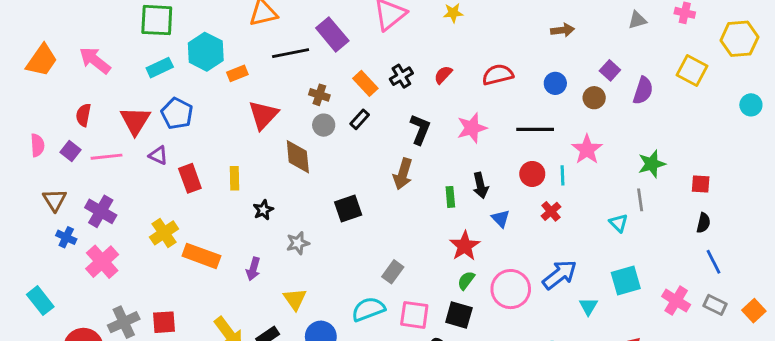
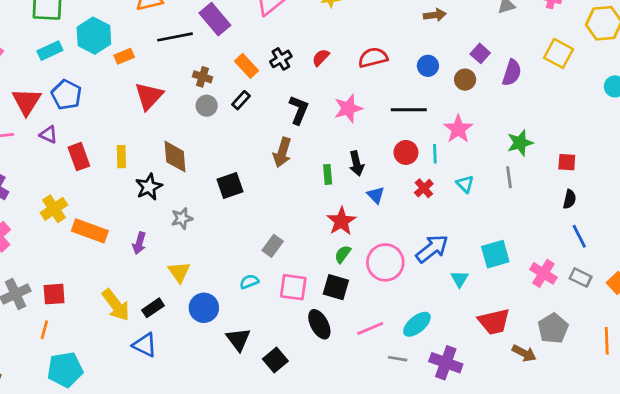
brown diamond: (298, 157) -> (175, 157), moved
black star: (263, 210) -> (149, 187), size x1.4
cyan triangle: (619, 223) -> (465, 184), moved
cyan semicircle: (368, 309) -> (249, 282), size x0.6

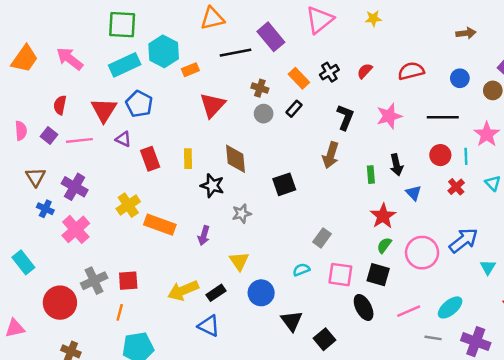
cyan rectangle: (50, 51) -> (125, 65), size x1.4
black star: (149, 187) -> (212, 186), turned -30
yellow arrow: (116, 305) -> (183, 290), turned 104

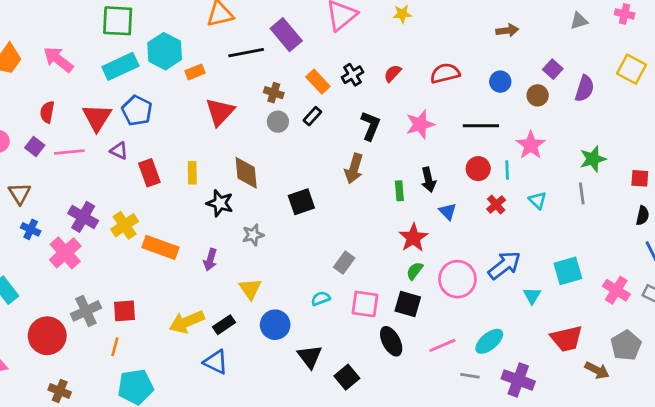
purple cross: (75, 187) -> (83, 217), moved

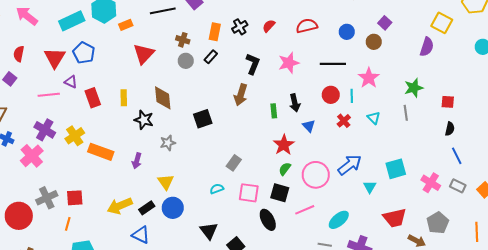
orange rectangle: (318, 82) -> (215, 32), turned 54
purple semicircle: (585, 88) -> (427, 47), moved
pink line: (69, 152) -> (49, 95), moved
blue circle: (275, 325) -> (173, 208), moved
pink line: (442, 345) -> (305, 210), moved

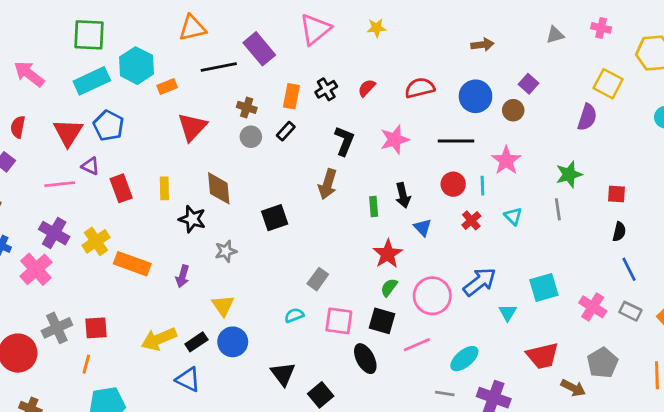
blue circle: (347, 32) -> (476, 96), size x1.5

